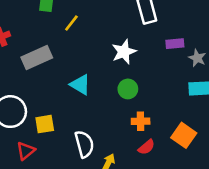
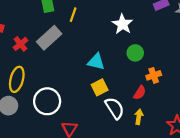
gray rectangle: (37, 57) -> (49, 38), moved
yellow square: (45, 124) -> (100, 87), moved
red semicircle: (146, 147) -> (140, 93), moved

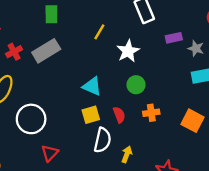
yellow line: (73, 15) -> (99, 32), moved
red semicircle: (140, 93) -> (119, 115), moved, turned -64
white semicircle: (115, 108) -> (103, 140), turned 35

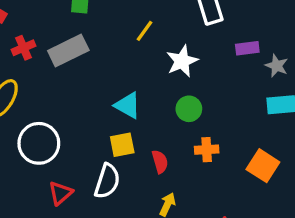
red semicircle: (119, 115) -> (160, 162), moved
white semicircle: (103, 140) -> (107, 181), moved

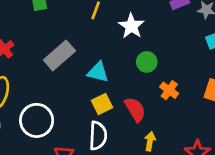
gray rectangle: (68, 51) -> (59, 55), moved
orange cross: (207, 150) -> (169, 90), turned -36
red semicircle: (160, 162) -> (135, 109), size x1.4

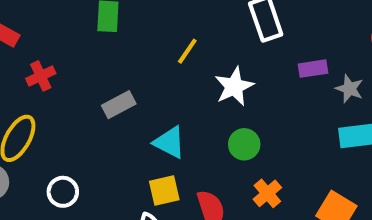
gray rectangle: (59, 55) -> (119, 105), size x0.7
white circle: (37, 120) -> (63, 192), size x0.6

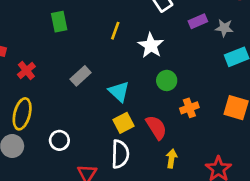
cyan triangle: (169, 142) -> (119, 92), turned 30
orange cross: (267, 193) -> (189, 108), turned 36

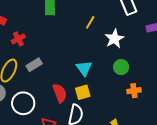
gray rectangle: (81, 76) -> (34, 65), moved
red semicircle: (156, 127) -> (60, 93), moved
white circle: (59, 140) -> (23, 103), moved, size x1.5

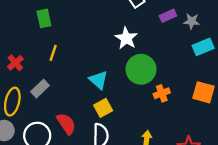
yellow line: (90, 22) -> (53, 53), moved
green circle: (121, 67) -> (141, 69), size x1.6
red semicircle: (60, 93) -> (66, 124), moved

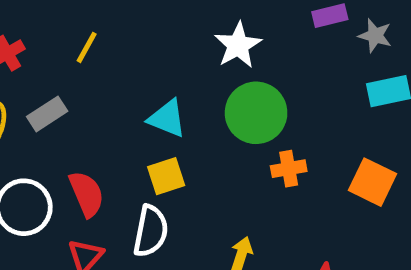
cyan triangle: (98, 80) -> (167, 118), turned -30

